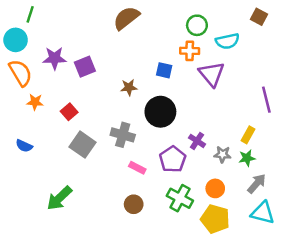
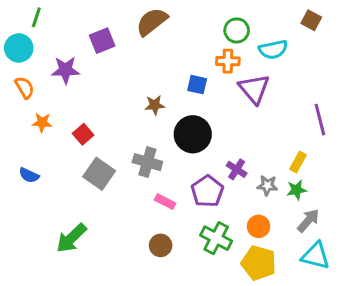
purple square: (85, 67) -> (102, 41), moved
orange semicircle: (20, 73) -> (25, 87), size x0.7

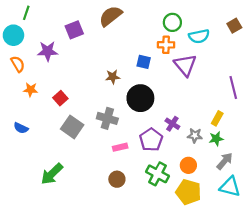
brown square: (311, 20) -> (234, 26), moved, turned 32
pink rectangle: (165, 202) -> (120, 147), turned -40

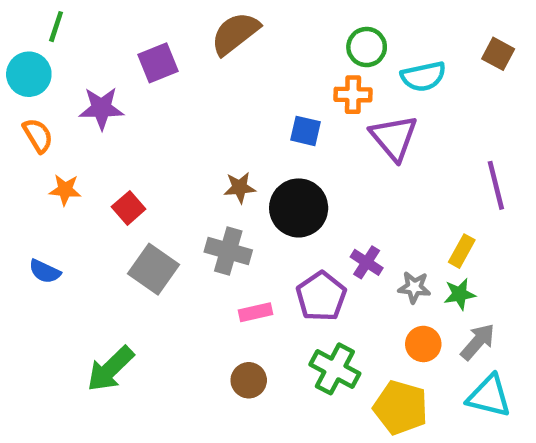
brown square: (234, 26) -> (498, 54), turned -32
brown star: (113, 77) -> (240, 188), moved
orange circle: (188, 165) -> (423, 344), moved

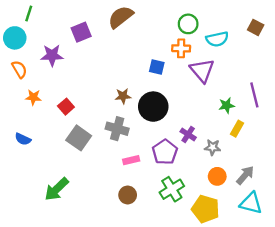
green star: (460, 294) -> (227, 105), moved
green cross: (335, 369) -> (172, 189), turned 30

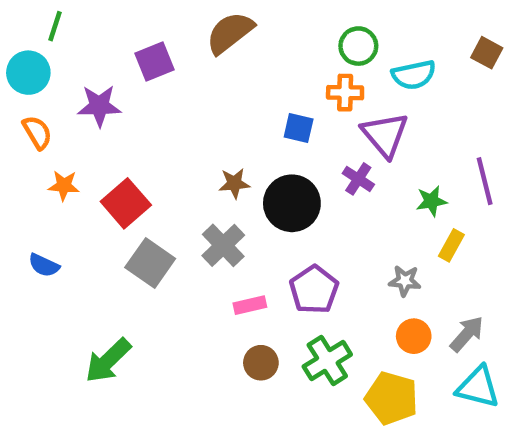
red square: (66, 107) -> (126, 203), size x1.5
gray cross: (117, 129) -> (223, 245), turned 30
purple cross: (188, 134) -> (358, 179), moved
brown circle: (128, 195) -> (261, 363), moved

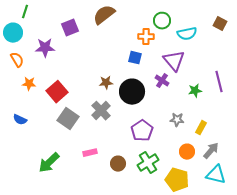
orange cross: (345, 93) -> (146, 37), moved
yellow rectangle: (451, 245) -> (201, 128), moved
gray star: (405, 281) -> (177, 120), moved
pink rectangle: (250, 305) -> (90, 153), moved

